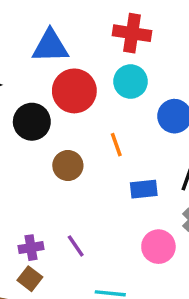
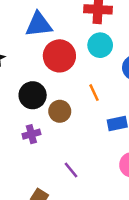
black circle: (32, 122) -> (33, 95), moved
purple cross: (31, 248) -> (31, 134), moved

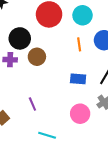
orange line: (94, 93) -> (79, 44), moved
purple cross: (31, 134) -> (10, 60), moved

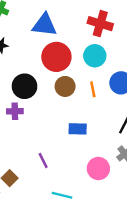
brown circle: (37, 57) -> (65, 86), moved
blue rectangle: (78, 79) -> (78, 129), moved

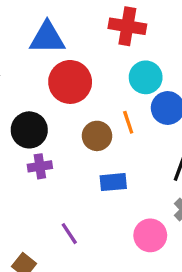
cyan circle: (95, 56) -> (146, 77), moved
brown circle: (65, 86) -> (97, 136), moved
purple cross: (15, 111) -> (40, 166), moved

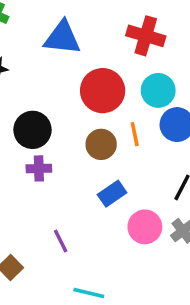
red circle: (70, 82) -> (103, 91), moved
blue rectangle: (113, 182) -> (112, 194), turned -36
pink circle: (150, 235) -> (145, 227), moved

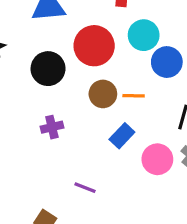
black circle: (32, 130) -> (48, 69), moved
orange line: (135, 134) -> (134, 96), moved, turned -65
purple line: (61, 241) -> (85, 188), turned -30

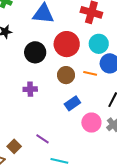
orange line: (134, 96) -> (90, 73), moved
purple line: (85, 188) -> (43, 139), moved

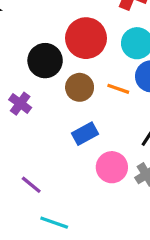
black circle: (35, 52) -> (45, 61), moved
purple cross: (30, 89) -> (20, 104), turned 32

